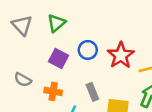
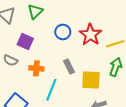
purple square: (59, 59) -> (25, 42), moved

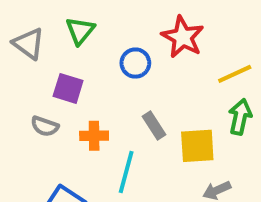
red star: (90, 35) -> (183, 37), moved

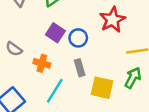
blue circle: (135, 63) -> (78, 38), moved
purple square: (68, 88) -> (55, 33), moved

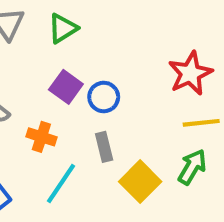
red star: (112, 20) -> (190, 73), moved
yellow square: (102, 88) -> (140, 182), turned 30

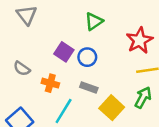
green triangle: (63, 28) -> (94, 21), moved
gray rectangle: (104, 147) -> (89, 87), turned -54

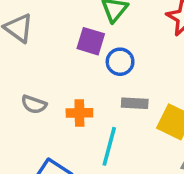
purple square: (64, 52) -> (91, 41), moved

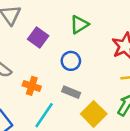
purple square: (91, 41) -> (38, 38), moved

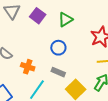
purple square: (38, 38) -> (38, 16), moved

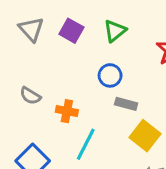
gray rectangle: (58, 72) -> (126, 104), moved

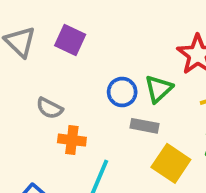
green triangle: (115, 31) -> (159, 89), moved
gray semicircle: (30, 96) -> (50, 108), moved

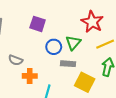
purple square: (70, 40) -> (38, 24), moved

